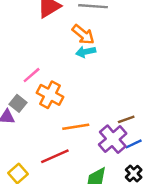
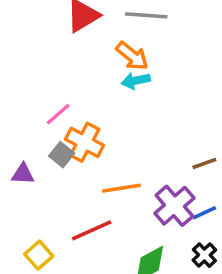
gray square: (18, 103) -> (62, 155), moved
brown line: (126, 119) -> (204, 163), moved

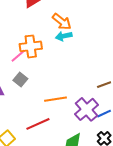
orange cross: (85, 142) -> (31, 46), moved, turned -35

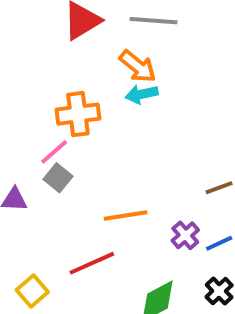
pink line: (18, 56) -> (54, 152), moved
purple cross: (87, 109) -> (185, 235), size x0.6

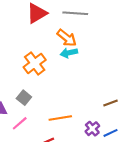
orange cross: (78, 114) -> (35, 63), turned -30
pink line: (54, 152) -> (20, 123), moved

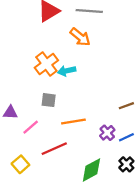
cyan arrow: (69, 53) -> (67, 71), moved
gray square: (24, 98) -> (49, 100), moved, turned -32

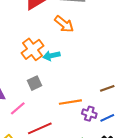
gray square: (49, 100) -> (35, 83), turned -32
orange line: (73, 122) -> (70, 102), moved
purple cross: (107, 133) -> (89, 114), turned -32

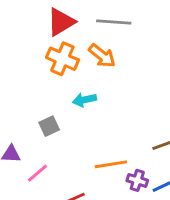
orange cross: (32, 49) -> (62, 59), moved, turned -30
gray square: (35, 83) -> (49, 126), moved

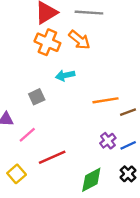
orange line: (111, 164) -> (106, 100), moved
purple cross: (137, 180) -> (108, 141), turned 35

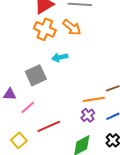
gray square: (37, 97) -> (36, 75), size x1.5
orange line: (106, 100) -> (94, 99), moved
purple cross: (108, 141) -> (88, 115), moved

